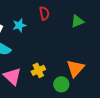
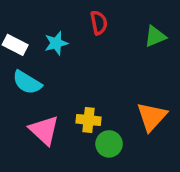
yellow cross: (38, 70) -> (89, 120), turned 32
green circle: (61, 84) -> (109, 144), moved

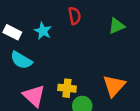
cyan star: (56, 43) -> (43, 31), turned -30

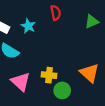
orange triangle: (114, 86) -> (90, 73), turned -30

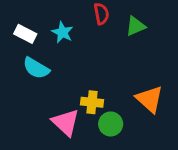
green triangle: (92, 22) -> (135, 26), moved
pink triangle: (21, 82) -> (66, 122), moved

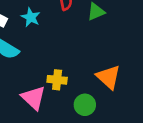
green circle: (111, 124) -> (85, 105), moved

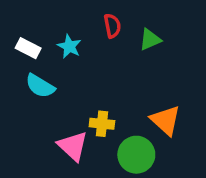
green circle: (85, 105) -> (136, 155), size x1.4

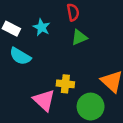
green triangle: (150, 40) -> (79, 37), moved

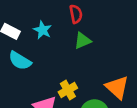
yellow cross: (65, 84) -> (68, 90), turned -36

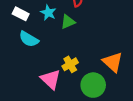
green triangle: (83, 41) -> (68, 22), moved

